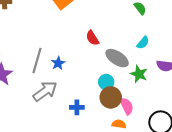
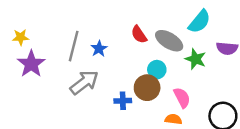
red semicircle: (92, 38) -> (139, 34), moved
cyan semicircle: (143, 43) -> (199, 22), size x1.5
brown circle: (111, 97) -> (147, 88), moved

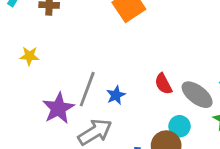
yellow star: (21, 37) -> (29, 56), moved
purple star: (31, 64) -> (58, 108), moved

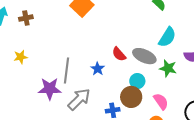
blue star: (116, 95) -> (98, 69), moved
purple star: (58, 108) -> (50, 89), turned -30

